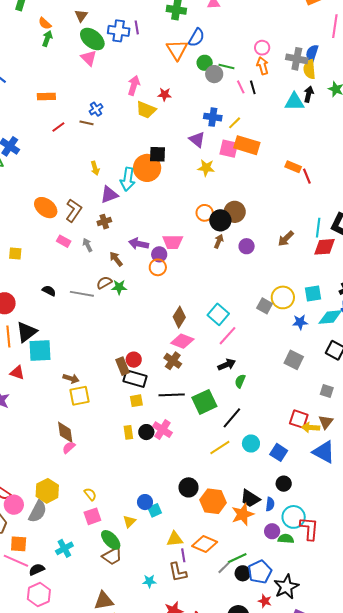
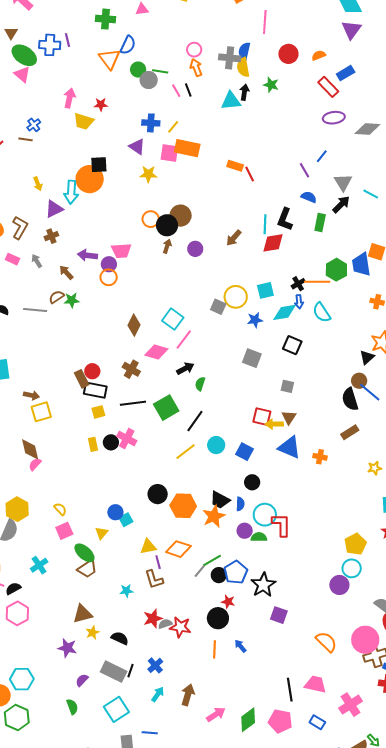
pink diamond: (182, 341) -> (156, 352), moved
red star: (265, 601) -> (228, 602), moved

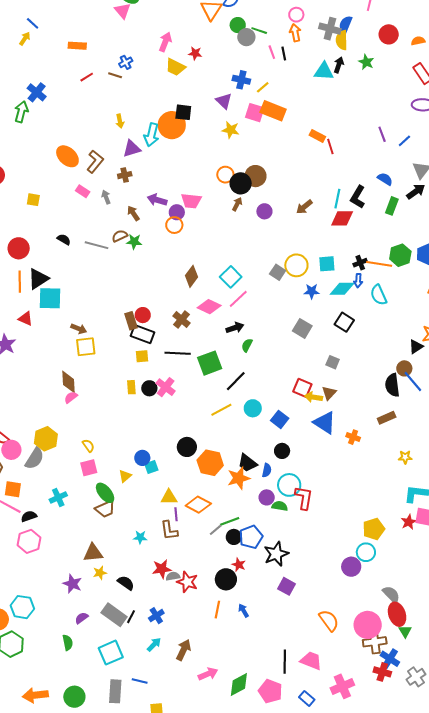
purple line: (304, 170) -> (382, 134), moved

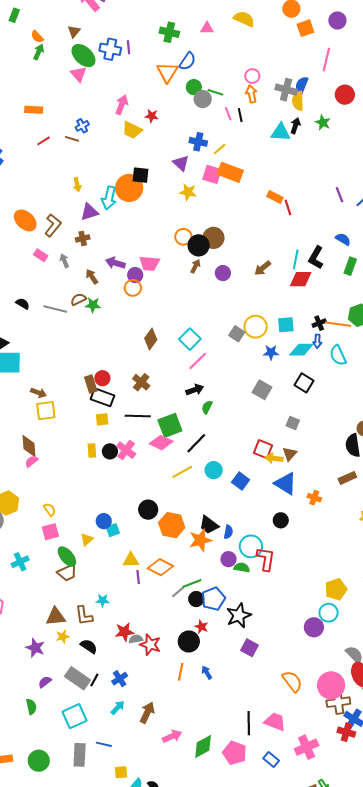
pink diamond: (209, 307) -> (161, 443), moved
black circle: (282, 451) -> (281, 520), moved
brown L-shape: (169, 530) -> (84, 616), moved

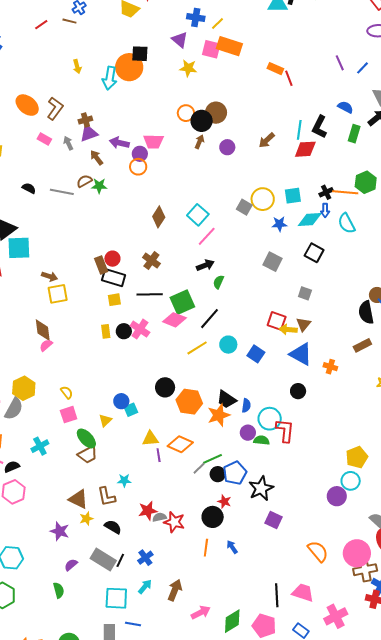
purple triangle: (89, 212) -> (89, 133), moved
brown triangle: (56, 617) -> (78, 499), turned 35
cyan square: (75, 716) -> (116, 598), moved, turned 30

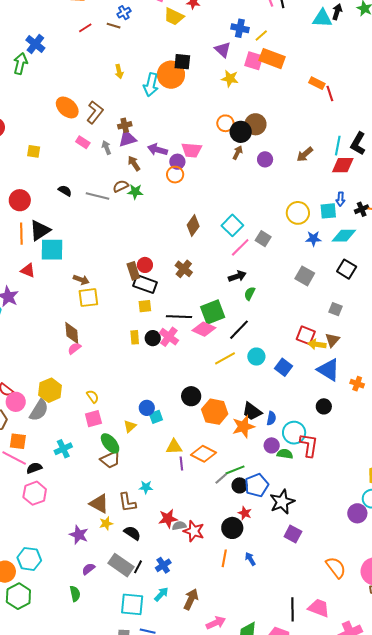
gray square: (244, 207) -> (263, 239), moved
blue arrow: (325, 210) -> (340, 199), moved
black line: (150, 294) -> (179, 317), moved

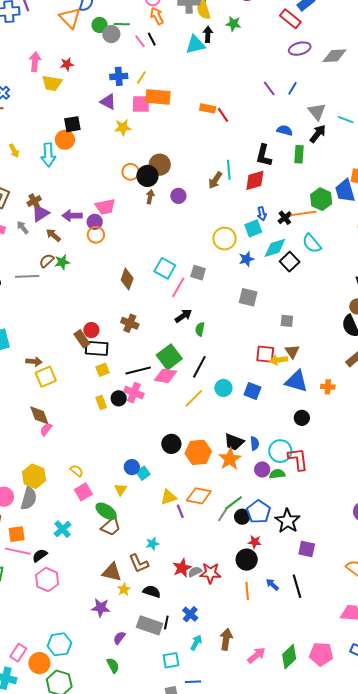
orange circle: (171, 75) -> (65, 140), size x0.7
cyan line: (338, 146) -> (229, 170), moved
black square: (347, 269) -> (290, 262), moved, turned 30
cyan square: (132, 604) -> (171, 660), size x0.7
black line: (292, 609) -> (297, 586), moved

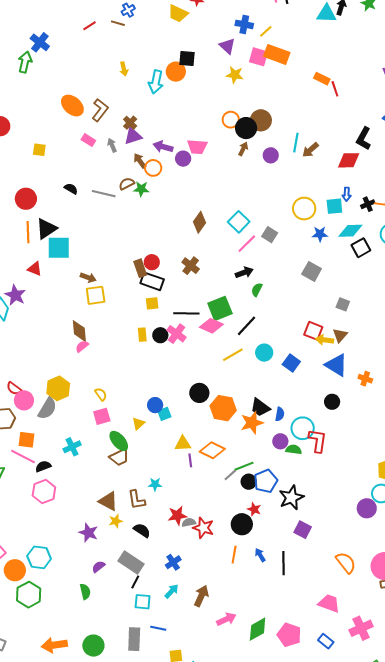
cyan line: (229, 170) -> (296, 143), moved
brown cross: (34, 201) -> (130, 123), turned -32
orange circle: (96, 235) -> (153, 168), moved
black line: (166, 622) -> (135, 582), moved

